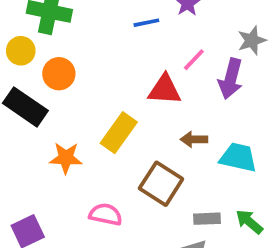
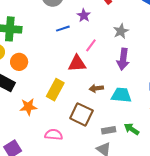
purple arrow: (231, 79) -> (123, 59), moved

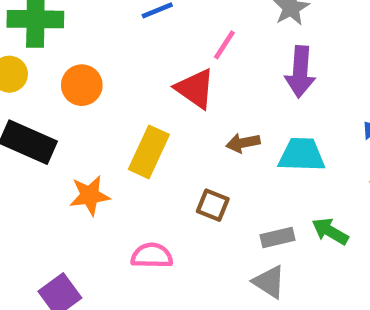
orange circle: (19, 62) -> (82, 85), moved
red triangle: (77, 63) -> (195, 89), turned 42
brown square: (81, 114) -> (213, 205), size x0.6

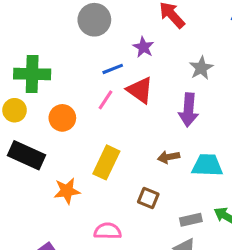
pink line: (224, 45) -> (105, 100), moved
purple arrow: (300, 72) -> (189, 110), moved
red triangle: (195, 89) -> (140, 90), moved

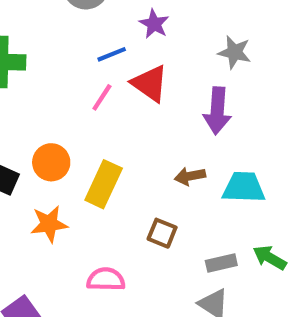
gray star: (201, 68) -> (234, 52), turned -30
orange circle: (62, 118) -> (51, 162), moved

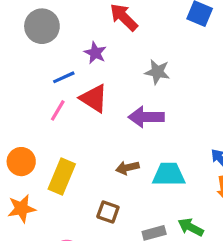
purple arrow: (217, 111) -> (146, 117), turned 88

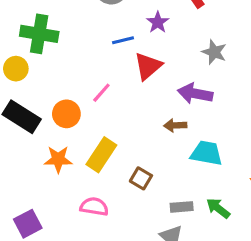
red triangle: (94, 98) -> (148, 66), turned 36
pink line: (58, 110) -> (101, 93), moved
brown arrow: (127, 168) -> (175, 125), moved
yellow rectangle: (62, 177) -> (101, 155), moved

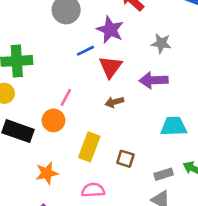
purple star: (158, 22) -> (110, 30), size x1.5
pink line: (101, 93) -> (66, 97), moved
brown arrow: (175, 125) -> (114, 102), moved
orange star: (58, 159) -> (47, 173), moved

